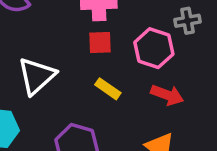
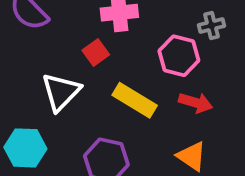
red square: (100, 43) -> (96, 53), moved, turned -30
yellow rectangle: (108, 89) -> (135, 100), size x1.6

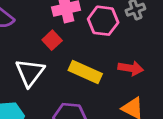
pink hexagon: (179, 56) -> (103, 21), moved

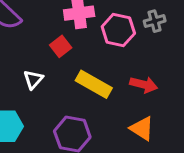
white triangle: (30, 73) -> (33, 79), size x0.6

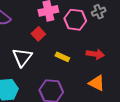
white triangle: (33, 79) -> (22, 57), size x1.5
yellow rectangle: (94, 84) -> (62, 57), size x0.6

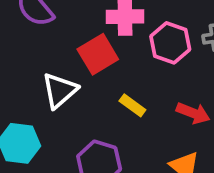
red square: (38, 34) -> (98, 54), size x1.5

